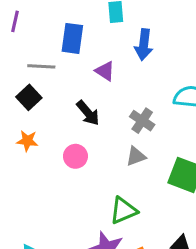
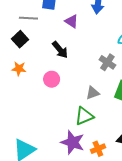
gray cross: (142, 121) -> (107, 62), moved
gray triangle: (136, 156) -> (93, 93), moved

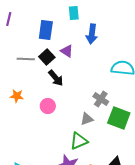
gray line: (28, 18) -> (26, 59), moved
black square: (20, 39) -> (47, 57), moved
gray cross: (107, 62) -> (101, 99), moved

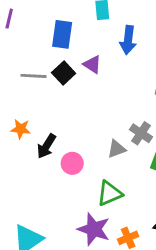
black arrow: (56, 78) -> (46, 146), moved, turned 72
pink circle: (48, 106) -> (72, 163), moved
gray triangle: (87, 119) -> (117, 149), moved

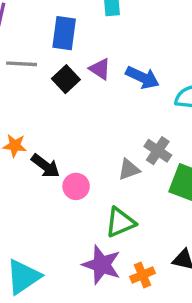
blue arrow: (128, 40) -> (142, 77), moved, turned -72
gray line: (34, 76) -> (22, 64), moved
black arrow: (46, 146) -> (45, 166), turned -85

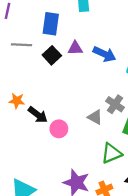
purple triangle: (100, 69) -> (75, 48), turned -35
gray triangle: (129, 169) -> (95, 117), turned 49
green triangle: (120, 222) -> (111, 153), moved

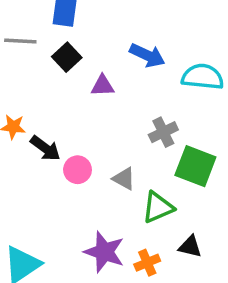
purple triangle: (75, 48) -> (103, 86), moved
gray cross: (115, 104) -> (163, 132), turned 30
gray triangle: (95, 117) -> (124, 179), moved

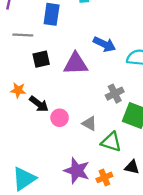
black square: (67, 57) -> (41, 59), moved, turned 30
purple triangle: (103, 86) -> (76, 64), size x1.6
green triangle: (158, 207) -> (111, 142), turned 40

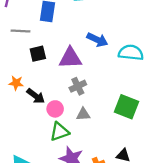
gray cross: (115, 94) -> (78, 86), moved
gray triangle: (89, 123) -> (83, 114), turned -32
green triangle: (111, 142) -> (59, 132), moved, turned -36

